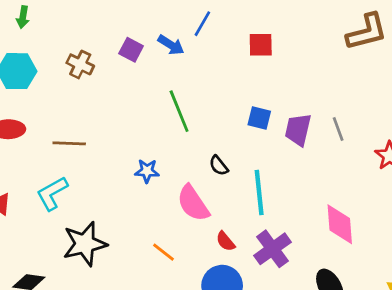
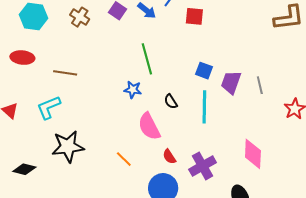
red square: (261, 45) -> (194, 16), moved
blue star: (147, 171) -> (133, 90), moved
cyan line: (259, 192) -> (204, 107), moved

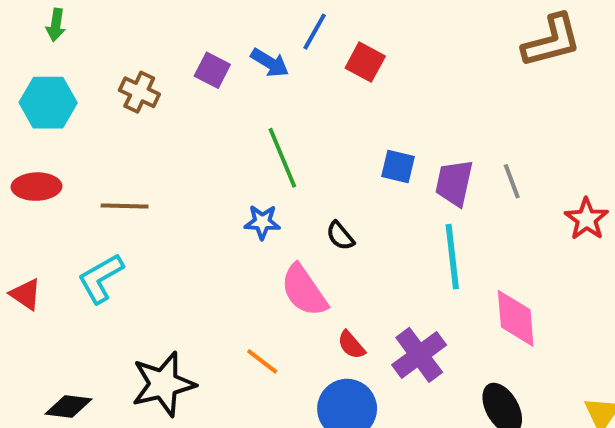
red square: (194, 16) -> (365, 62), turned 30
cyan line: (204, 107) -> (452, 257), moved
black star: (68, 146) -> (163, 384), moved

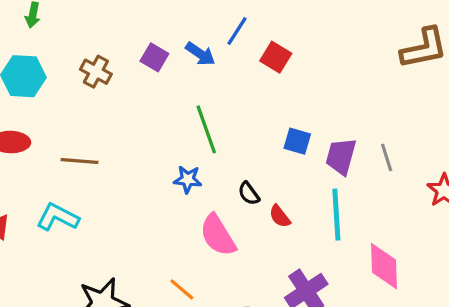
cyan L-shape: (101, 278) -> (58, 217), turned 54
red semicircle: (351, 345) -> (280, 216), moved

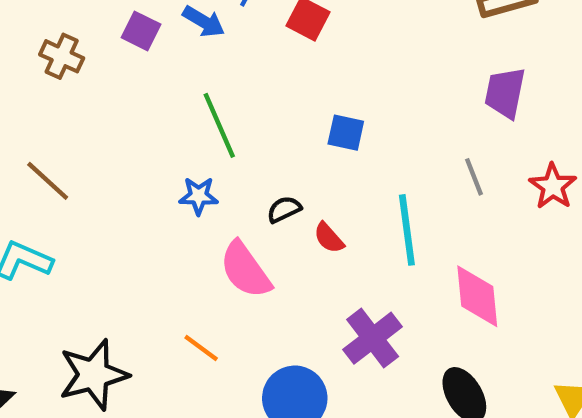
purple trapezoid: (341, 156) -> (505, 93), moved
gray line: (387, 157) -> (474, 177), moved
brown line: (80, 161) -> (48, 181), turned 42
black semicircle: (249, 193) -> (284, 209), turned 105

